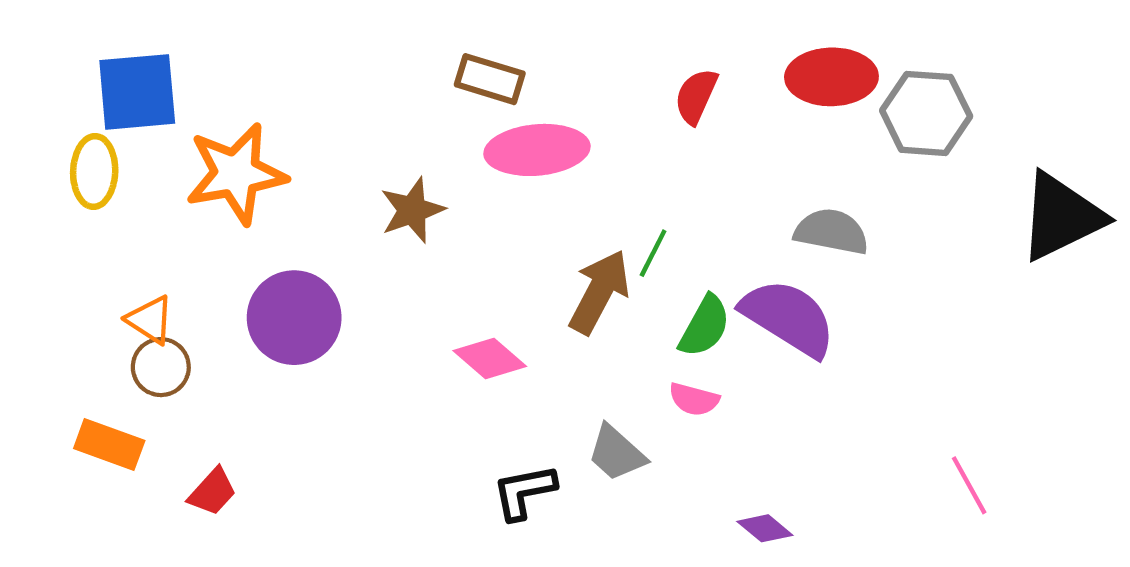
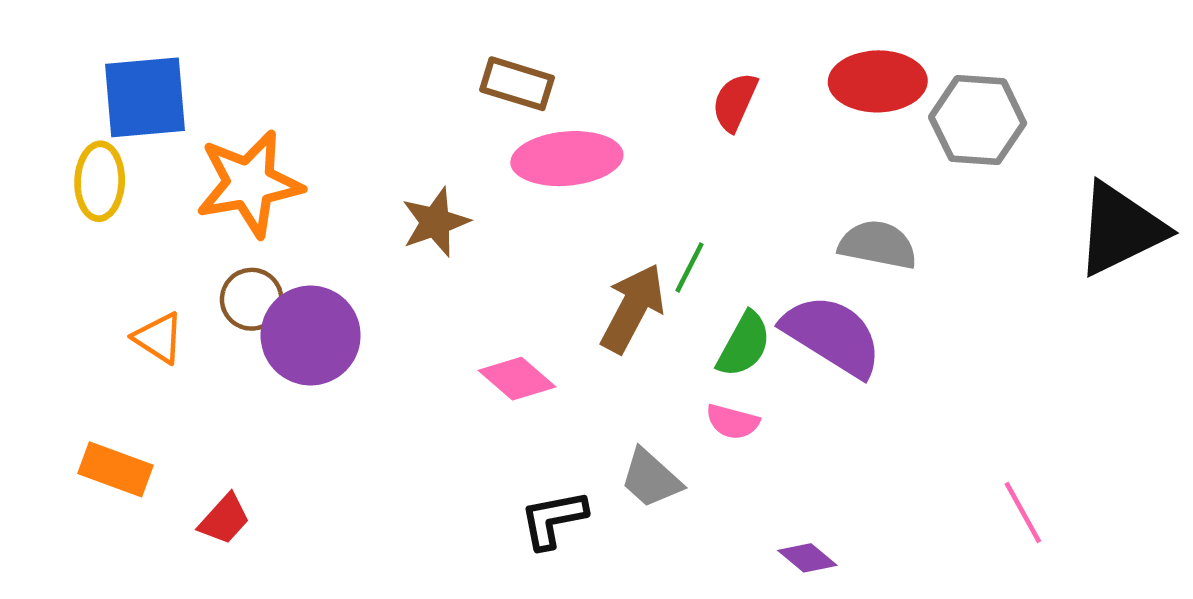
brown circle: (161, 367) -> (252, 299), moved

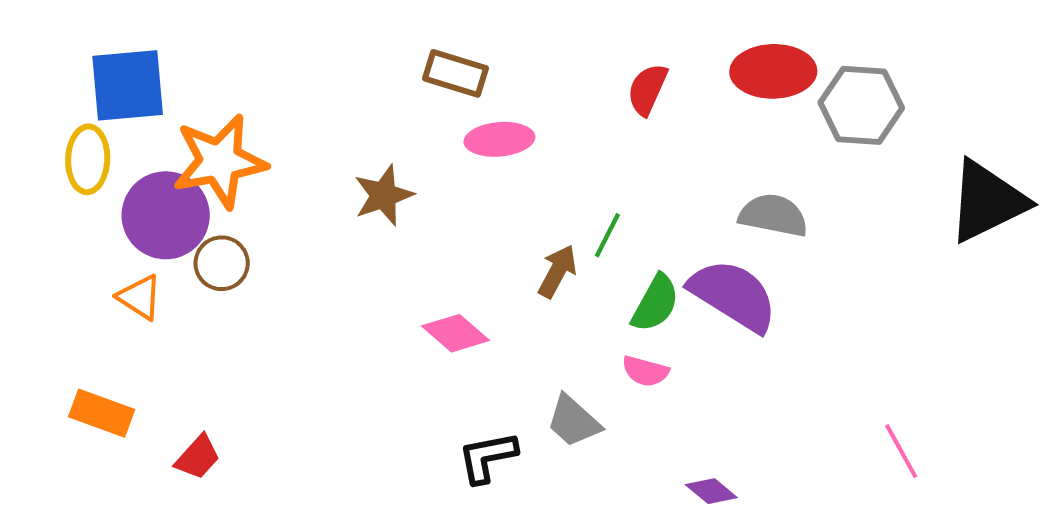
pink ellipse: (567, 159) -> (499, 139), size x0.7
brown arrow: (633, 308) -> (557, 271), size x0.7
purple circle: (311, 336) -> (166, 215), moved

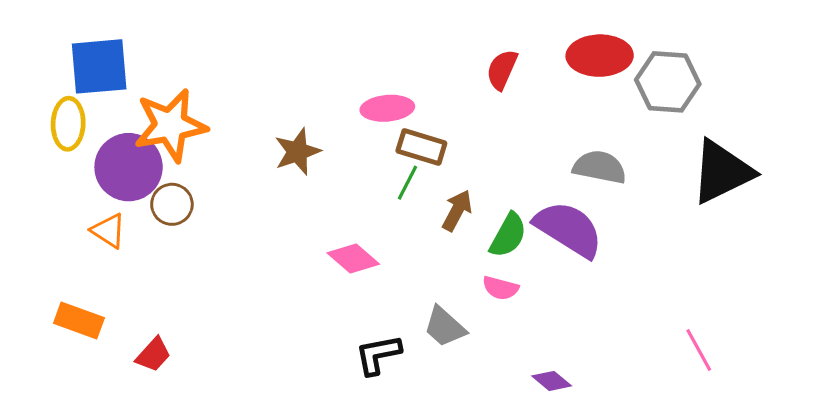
brown rectangle: (455, 73) -> (421, 147), moved
black triangle: (987, 201) -> (722, 172), moved
green line: (607, 235) -> (407, 183), moved
brown arrow: (557, 271) -> (457, 211), moved

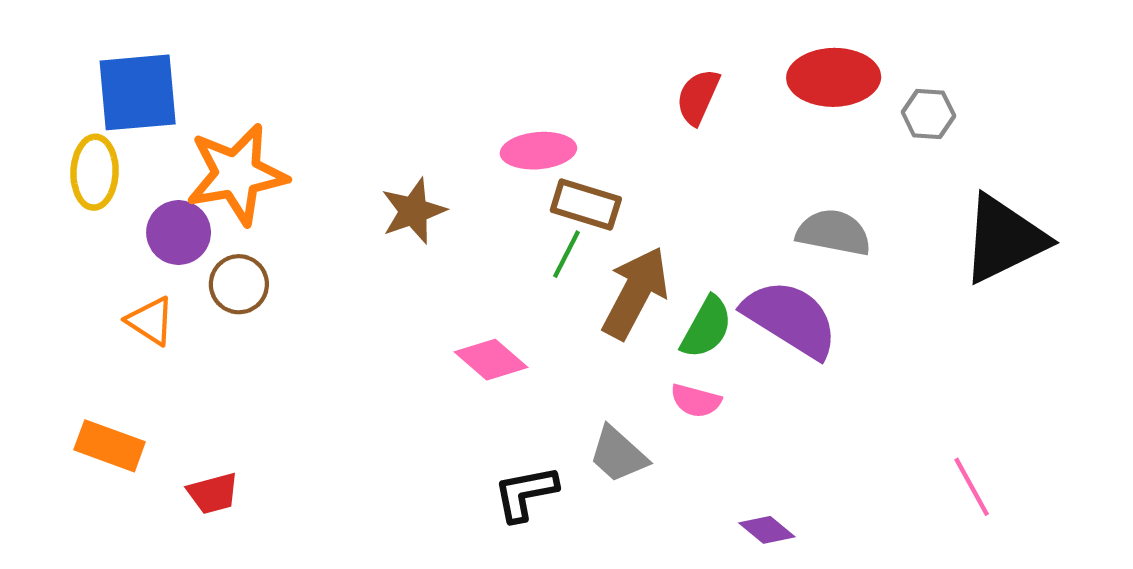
gray hexagon: (668, 82) -> (928, 114), size x0.6
purple circle: (129, 167) -> (179, 233), size x0.7
brown arrow: (457, 211) -> (635, 293), size x1.6
red trapezoid: (153, 355) -> (213, 493), turned 33

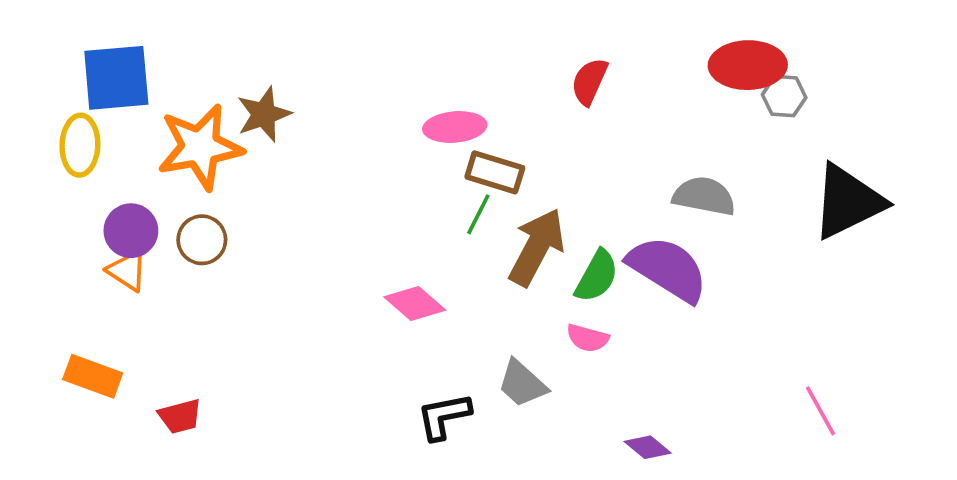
red ellipse: (834, 77) -> (748, 65), moved
brown star: (413, 211) -> (264, 114), moved
purple circle: (179, 233) -> (131, 231), moved

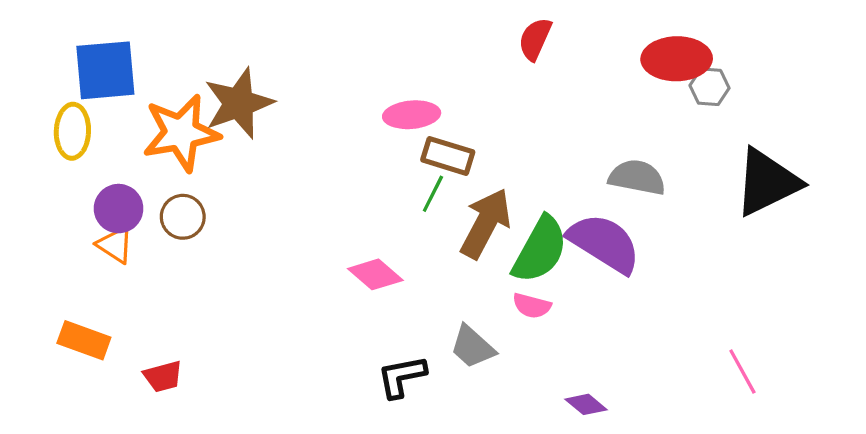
red semicircle: (589, 81) -> (535, 39), moved
brown star: (264, 114) -> (239, 103), size x1.4
green semicircle: (597, 276) -> (540, 250), size x1.4

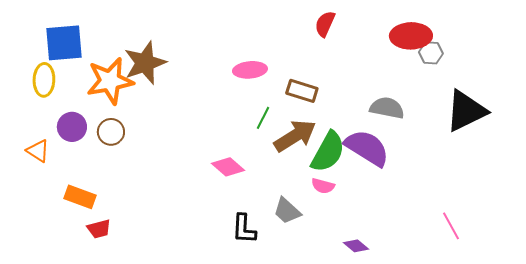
brown rectangle: (448, 156) -> (302, 91), moved
brown arrow: (486, 223) -> (295, 136), turned 30
orange triangle: (115, 245) -> (38, 151), moved
orange rectangle: (84, 340) -> (80, 197), moved
black L-shape: (402, 376) -> (244, 229), turned -76

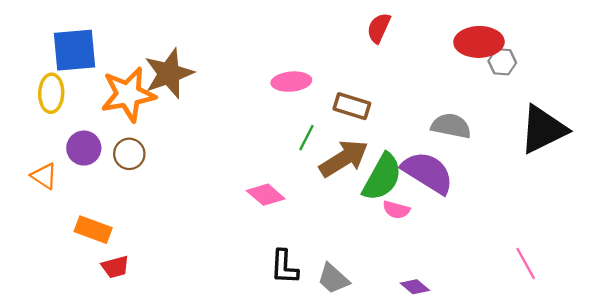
pink semicircle: (323, 186) -> (396, 210), moved
gray trapezoid: (287, 211) -> (333, 279), moved

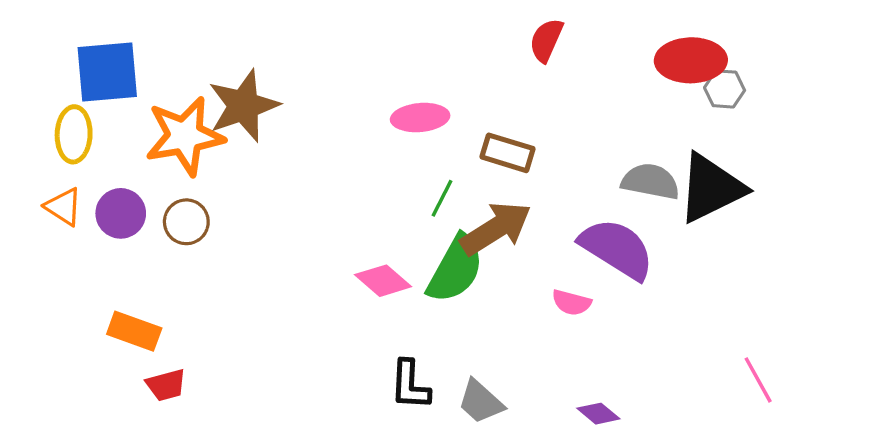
black triangle: (543, 129) -> (711, 188), moved
orange triangle: (44, 176) -> (64, 207), moved
green semicircle: (382, 177) -> (455, 269), moved

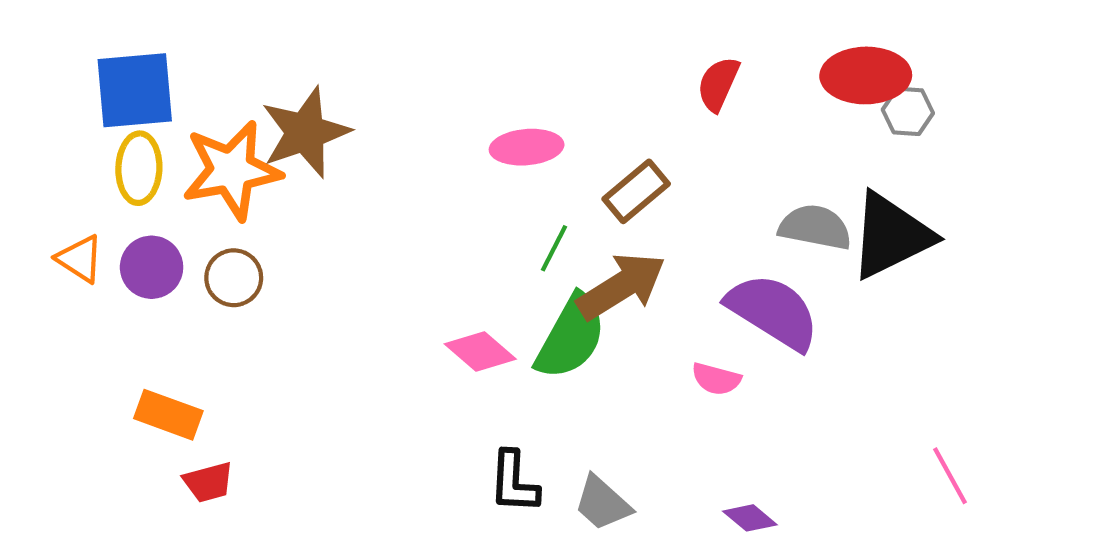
red semicircle: (546, 40) -> (718, 84), moved
yellow ellipse: (74, 134) -> (139, 168), moved
brown rectangle: (508, 153) -> (636, 191), turned -57

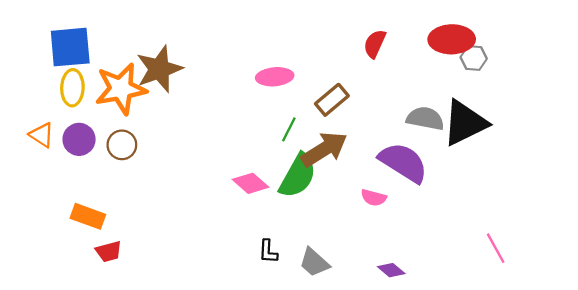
black L-shape: (514, 482) -> (268, 251), size x0.7

